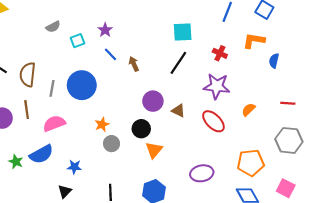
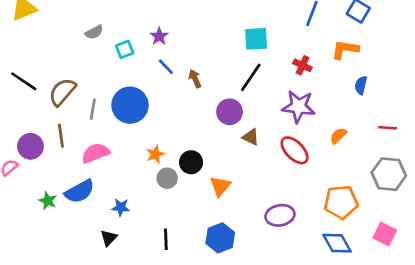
blue semicircle: (274, 61) -> (361, 85), moved
brown semicircle: (28, 75) -> (62, 92), turned 35
purple circle: (153, 101) -> (230, 112), moved
black circle: (141, 129) -> (191, 162), moved

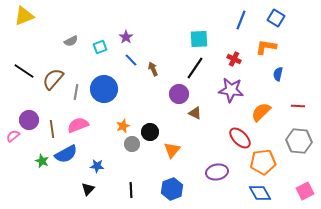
gray semicircle: (94, 32) -> (71, 41), moved
brown line: (61, 136) -> (52, 129), moved
orange semicircle: (338, 136) -> (261, 112), size x1.5
red ellipse: (295, 150) -> (240, 138), moved
pink square: (385, 234) -> (305, 191), moved, turned 36

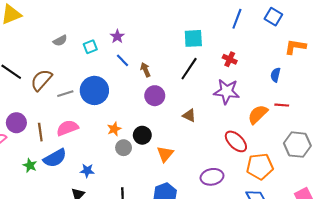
orange L-shape: (266, 47) -> (295, 47), moved
gray line: (76, 92) -> (65, 94), turned 63
purple circle: (179, 94) -> (155, 96), moved
red line: (298, 106) -> (282, 105), moved

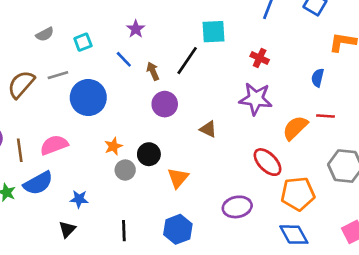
purple star: (117, 36) -> (136, 29), moved
black line: (189, 69) -> (187, 61), moved
gray line: (65, 94) -> (58, 75), moved

